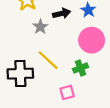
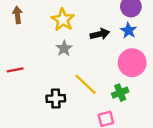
gray star: (40, 27) -> (64, 48), moved
black cross: (20, 74) -> (56, 99), size x0.7

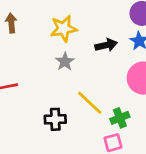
yellow star: (63, 20) -> (64, 29), turned 30
green cross: (120, 93) -> (120, 118), moved

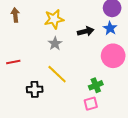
yellow line: (90, 103) -> (57, 74), moved
black cross: (55, 119) -> (35, 89), moved

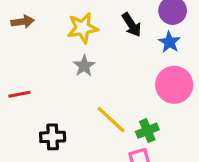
brown arrow: (15, 15) -> (23, 22), turned 88
black arrow: (86, 31) -> (132, 25), moved, turned 70
yellow line: (57, 74) -> (111, 120), moved

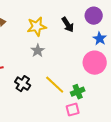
blue star: (169, 42) -> (100, 39), moved
black cross: (53, 137) -> (23, 84), moved, turned 35

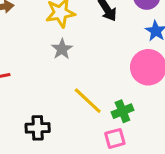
black cross: (23, 84) -> (38, 128), moved, turned -35

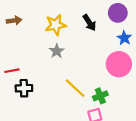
black cross: (38, 128) -> (24, 88), moved

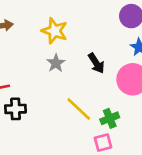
black arrow: (89, 23) -> (96, 63), moved
yellow star: (56, 25) -> (55, 31), turned 30

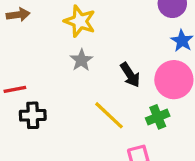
black arrow: (96, 63) -> (130, 75), moved
green cross: (110, 118) -> (158, 117), moved

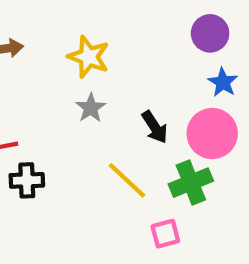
green cross: (158, 117) -> (191, 183), size x1.4

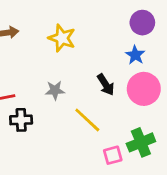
blue star: (223, 82) -> (135, 55), moved
gray star: (91, 108) -> (55, 90), moved, turned 30
green cross: (191, 183) -> (141, 142), moved

